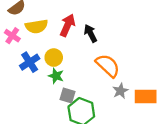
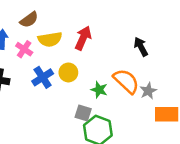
black arrow: (91, 33) -> (141, 47), moved
green star: (56, 76) -> (99, 90), moved
gray star: (120, 91) -> (148, 91), moved

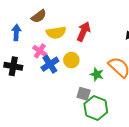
pink cross: (24, 49) -> (40, 51), moved

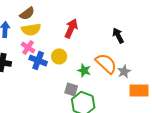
yellow semicircle: (56, 33) -> (31, 29), moved
blue cross: (50, 64) -> (38, 60), turned -36

